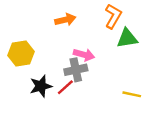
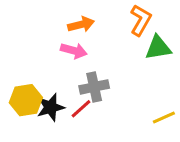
yellow hexagon: (21, 54) -> (26, 100), moved
pink arrow: (84, 55) -> (74, 51), moved
yellow line: (132, 94) -> (164, 118), turned -36

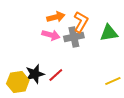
orange L-shape: (141, 20) -> (81, 22), moved
gray cross: (94, 87) -> (74, 37), moved
yellow hexagon: (26, 100) -> (18, 82), moved

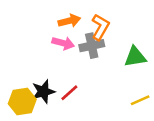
green triangle: (109, 33) -> (135, 57), moved

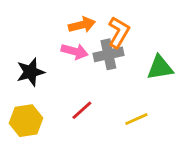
black star: (43, 92) -> (30, 72), moved
yellow line: (140, 100) -> (136, 119), moved

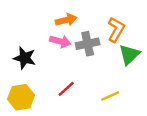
orange L-shape: (119, 32) -> (116, 29), moved
green triangle: (160, 68) -> (129, 54), turned -35
black star: (30, 72) -> (25, 58), turned 30

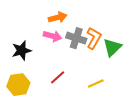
orange L-shape: (116, 29) -> (94, 38), moved
gray cross: (88, 44) -> (76, 38), turned 30
black star: (25, 58) -> (22, 50), turned -30

